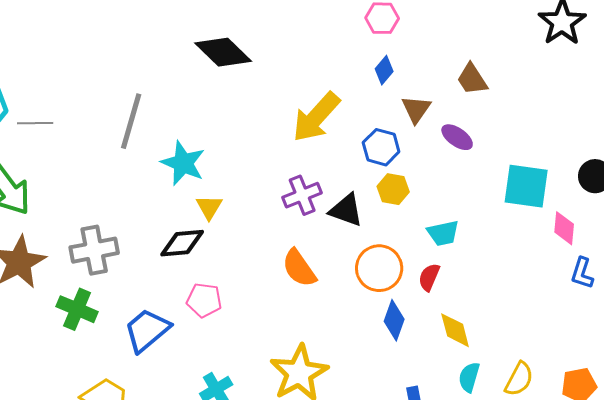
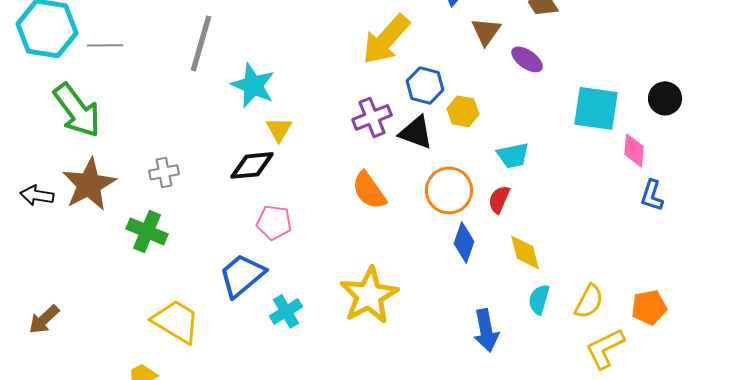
blue hexagon: (381, 147) -> (425, 85), moved
gray cross: (94, 250) -> (164, 172), size x0.6
blue trapezoid: (147, 330) -> (242, 275), moved

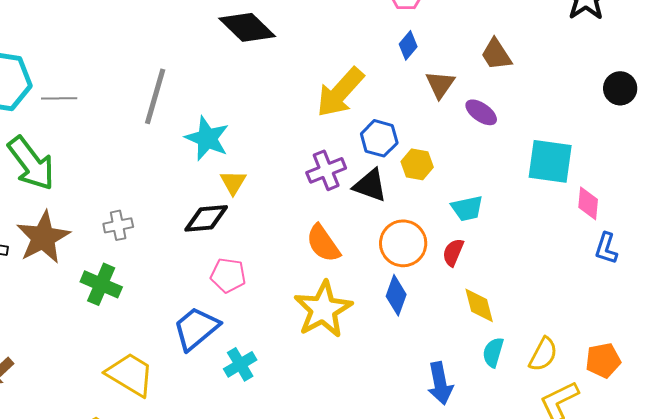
black circle: (665, 98) -> (620, 88), moved
blue diamond: (464, 242) -> (396, 295), moved
yellow star: (369, 295) -> (323, 309), moved

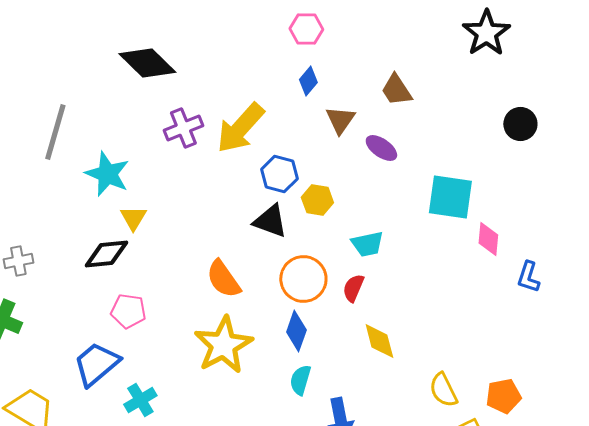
purple cross: (326, 170) -> (183, 128), moved
blue L-shape: (606, 248) -> (528, 277), moved
cyan semicircle: (493, 352) -> (300, 380), moved
yellow semicircle: (543, 354) -> (443, 390), turned 126

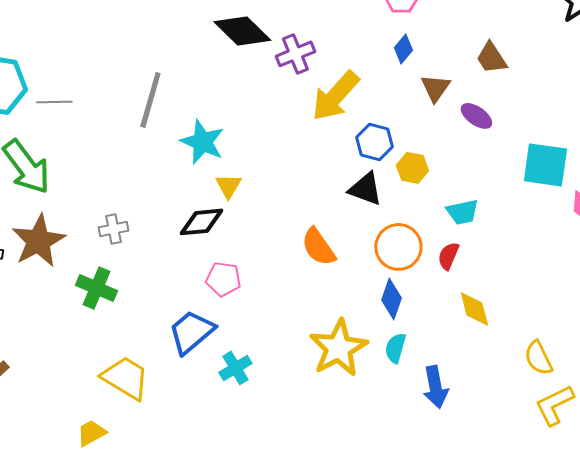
purple cross: (183, 128) -> (295, 54), moved
yellow star: (223, 345) -> (338, 348), moved

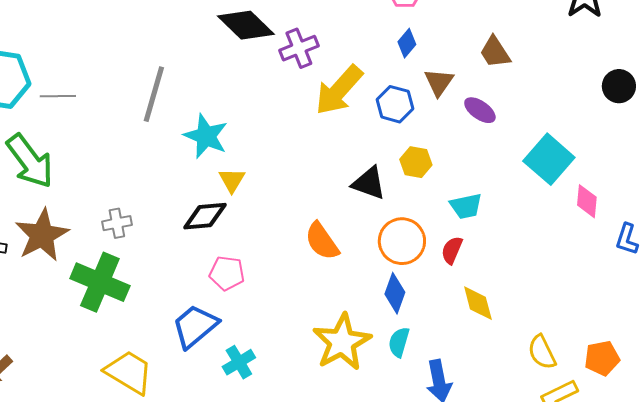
blue hexagon: (374, 142) -> (395, 104), moved
cyan square: (545, 165) -> (549, 159), turned 33
green cross: (96, 288) -> (100, 282), size x1.4

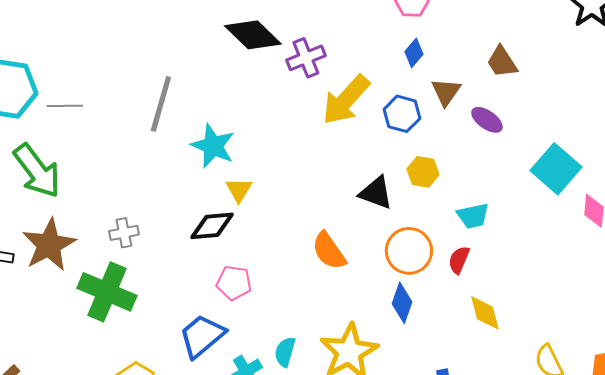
cyan semicircle: (399, 342) -> (285, 352), moved

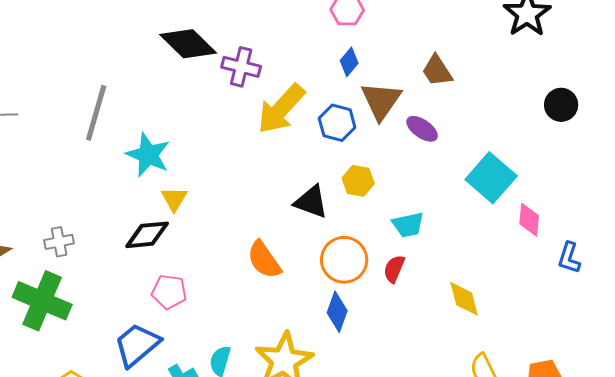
purple cross: (306, 58) -> (241, 67), turned 36
brown triangle: (446, 92) -> (381, 101), size x1.4
yellow diamond: (485, 313) -> (464, 299), moved

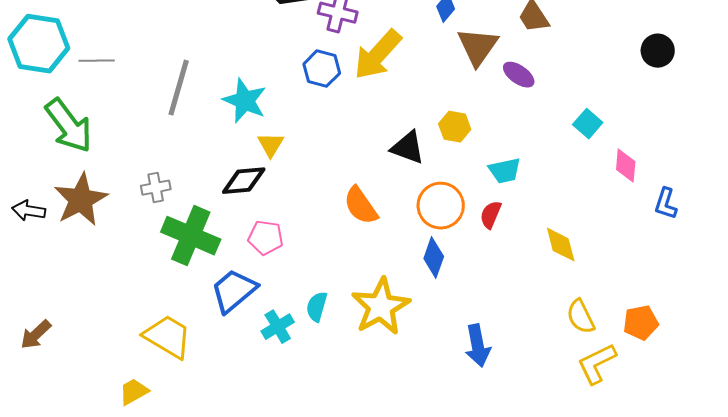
gray line: (96, 113) -> (179, 88), moved
blue hexagon: (337, 123) -> (322, 69), moved
cyan square: (491, 178) -> (588, 124), size x0.6
green cross: (42, 301) -> (191, 236), moved

